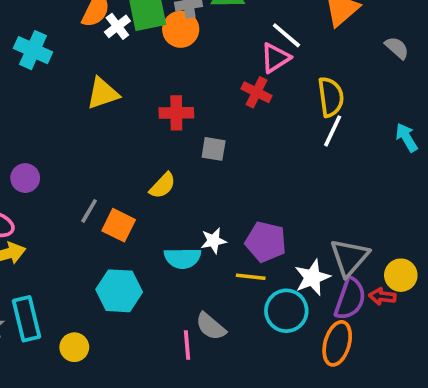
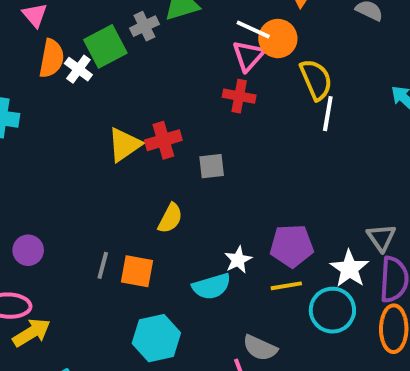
orange circle: (181, 29) -> (278, 39), moved
yellow triangle: (103, 93) -> (124, 145), moved
gray triangle: (349, 257) -> (381, 238), size x0.7

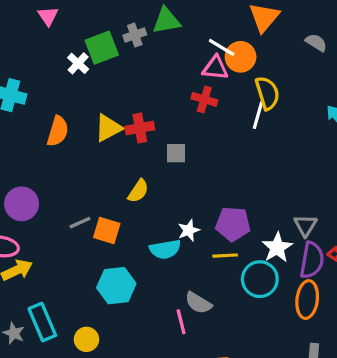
pink triangle: (248, 56) -> (215, 68), turned 48
orange semicircle: (52, 58) -> (58, 131), moved
white line: (328, 114) -> (258, 115), moved
purple circle: (28, 250) -> (22, 204), size x1.4
gray line: (103, 265) -> (80, 223), turned 45

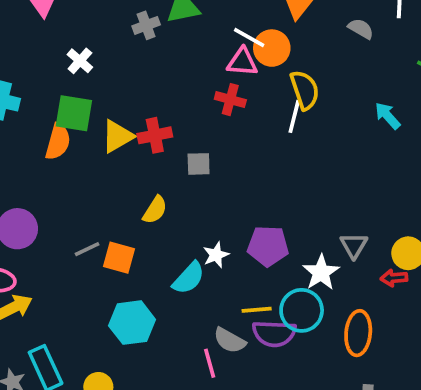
green square: (102, 48) -> (74, 113), moved, turned 32
cyan semicircle: (165, 249) -> (189, 278), turned -36
yellow line: (225, 256) -> (257, 310), moved
purple semicircle: (312, 260) -> (274, 334), moved, turned 84

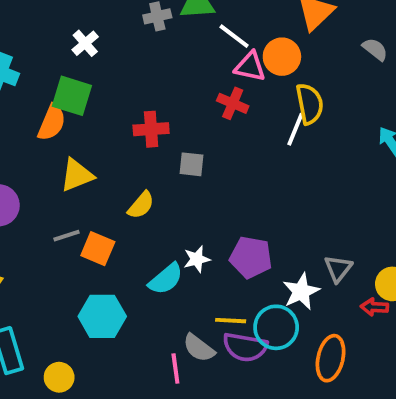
white line: (249, 37) -> (234, 36), moved
yellow triangle: (117, 136) -> (77, 175), moved

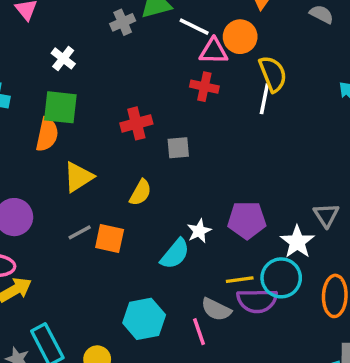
cyan hexagon: (102, 316) -> (144, 319), moved

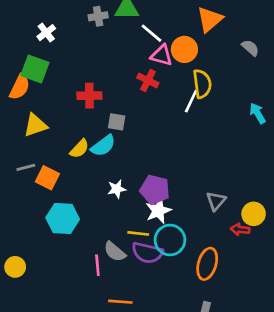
white star: (297, 242) -> (158, 211), moved
cyan semicircle: (175, 254) -> (103, 146), moved
cyan hexagon: (144, 319) -> (63, 219), moved

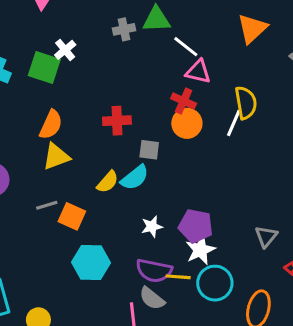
orange circle: (184, 49) -> (187, 123), moved
green square: (35, 69) -> (44, 68), moved
orange semicircle: (20, 87) -> (51, 125), moved
purple semicircle: (147, 253) -> (154, 271), moved

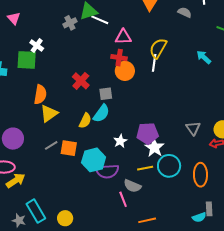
white line: (186, 47) -> (100, 20), moved
yellow semicircle: (246, 103) -> (158, 48), turned -125
red cross: (117, 121) -> (81, 81), turned -30
cyan hexagon: (91, 262) -> (94, 160), moved
purple semicircle: (154, 271) -> (107, 171), moved

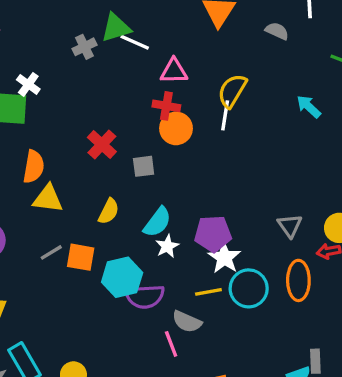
yellow triangle: (49, 113) -> (48, 199), turned 42
cyan semicircle: (101, 113) -> (157, 222), moved
orange ellipse: (200, 175) -> (298, 280), moved

